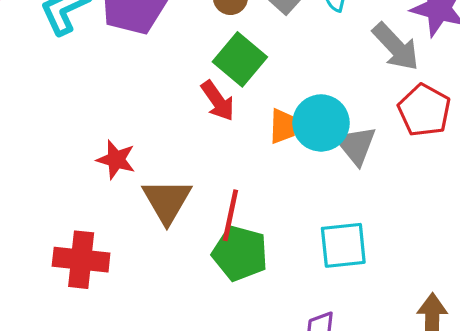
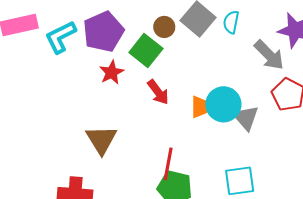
green square: (240, 59) -> (146, 50), moved
red star: (116, 160) -> (112, 72), moved, turned 30
brown triangle: (167, 201) -> (101, 140), moved

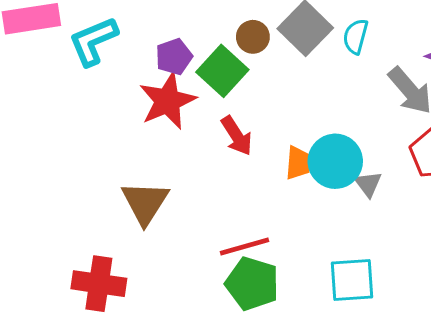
purple pentagon: (103, 32) -> (174, 57), moved, size x0.6
red star: (112, 72) -> (168, 101), size x1.5
gray triangle: (246, 118) -> (368, 184), size x0.7
red line: (168, 164) -> (244, 246), turned 60

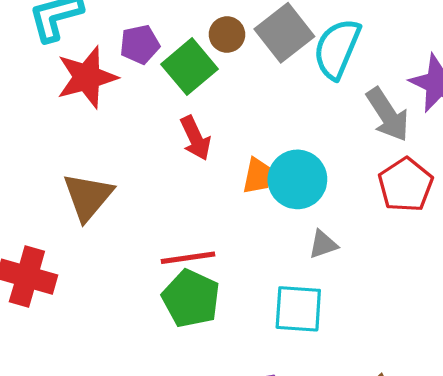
cyan semicircle: (356, 36) -> (337, 49), size x1.6
red star: (168, 101) -> (87, 77), moved
gray triangle: (368, 184) -> (323, 244), moved, turned 40

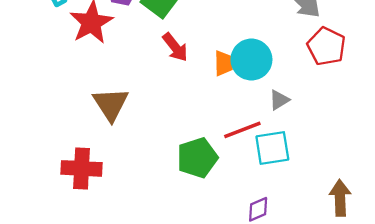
red line: (188, 258) -> (242, 130), moved
green pentagon: (191, 299) -> (197, 158), turned -30

